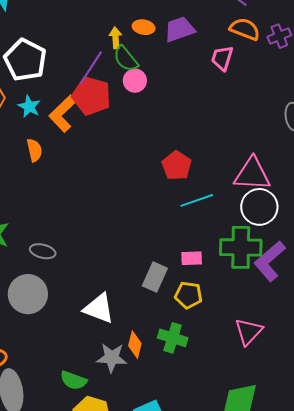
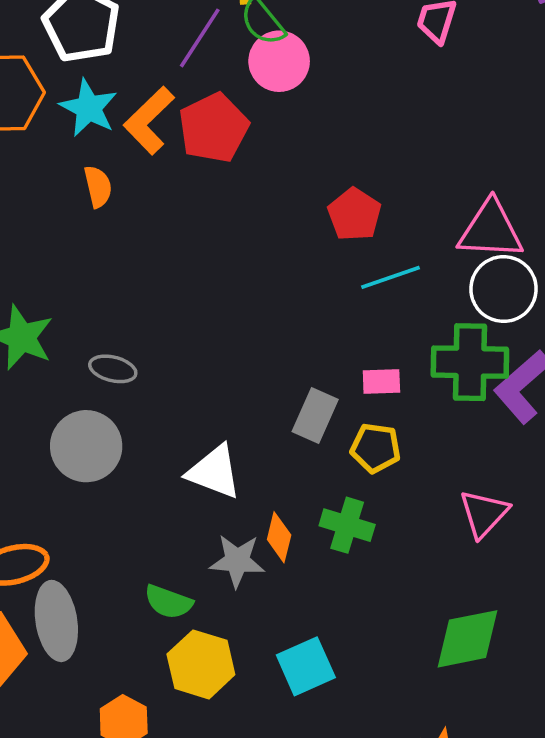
pink circle: (135, 81) -> (279, 61), size x1.4
red pentagon: (91, 96) -> (214, 128), moved, turned 30
cyan star: (29, 106) -> (89, 108), size x1.4

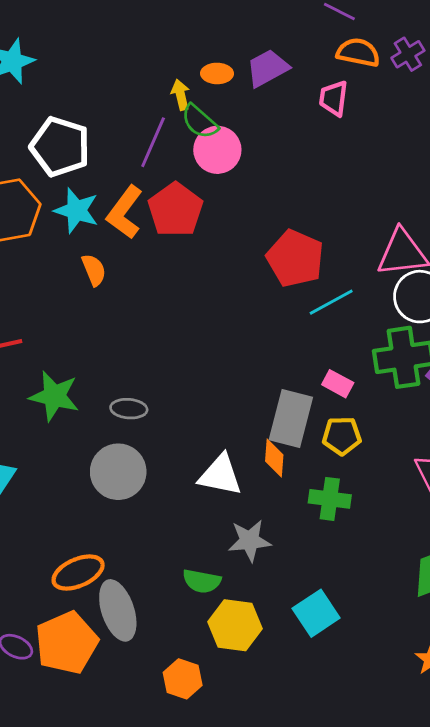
red pentagon: (354, 214) -> (295, 258), size x1.4
pink rectangle: (381, 382) -> (338, 384), turned 40
gray rectangle: (315, 416) -> (291, 419), size x1.4
orange diamond: (279, 537) -> (274, 458), moved

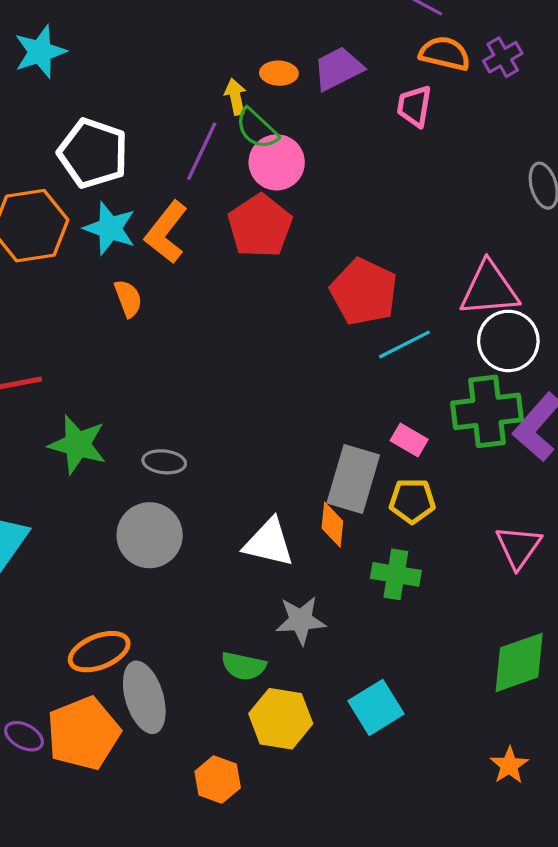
red pentagon: (175, 210) -> (260, 226), moved

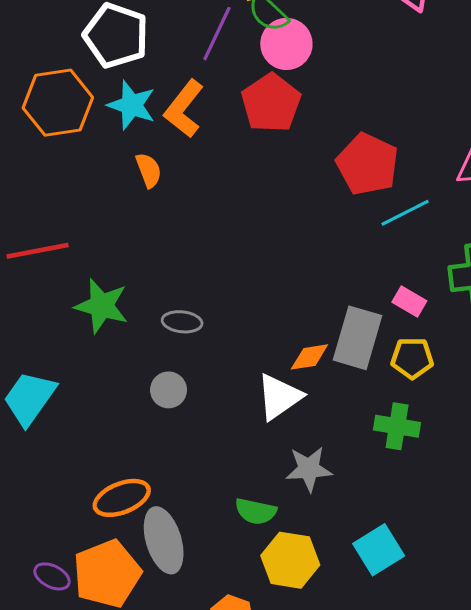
orange diamond: (332, 525) -> (309, 357), moved, turned 75
gray circle: (150, 535) -> (169, 390), size x0.6
white triangle: (269, 543) -> (279, 397), turned -48

